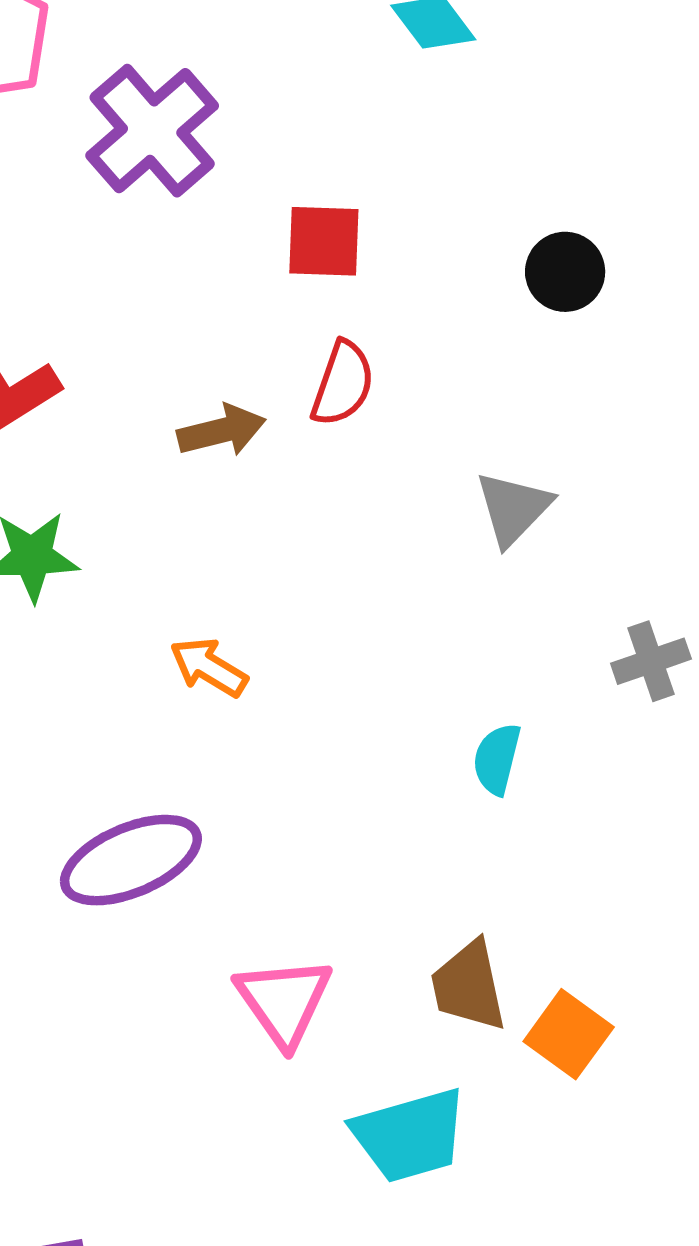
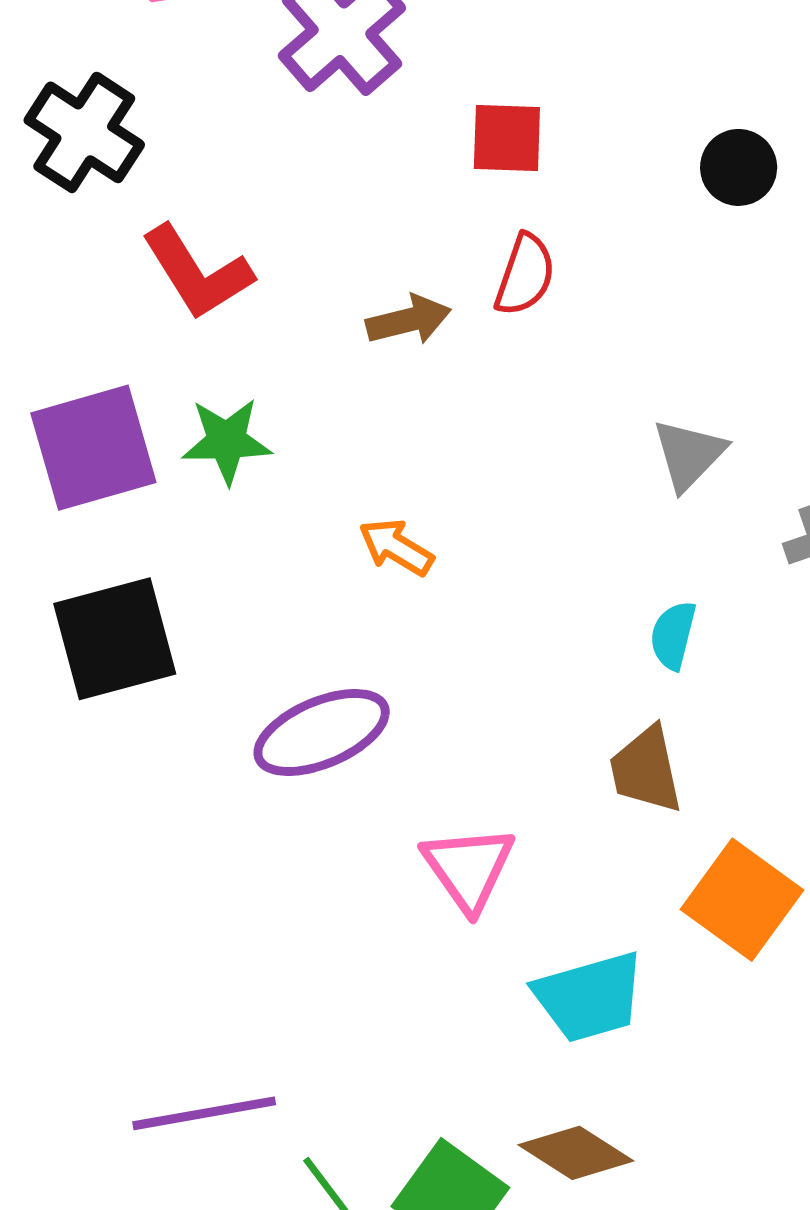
gray triangle: (513, 508) -> (689, 454), moved
brown trapezoid: (469, 986) -> (646, 770), moved
orange square: (569, 1034) -> (742, 900), size x1.4

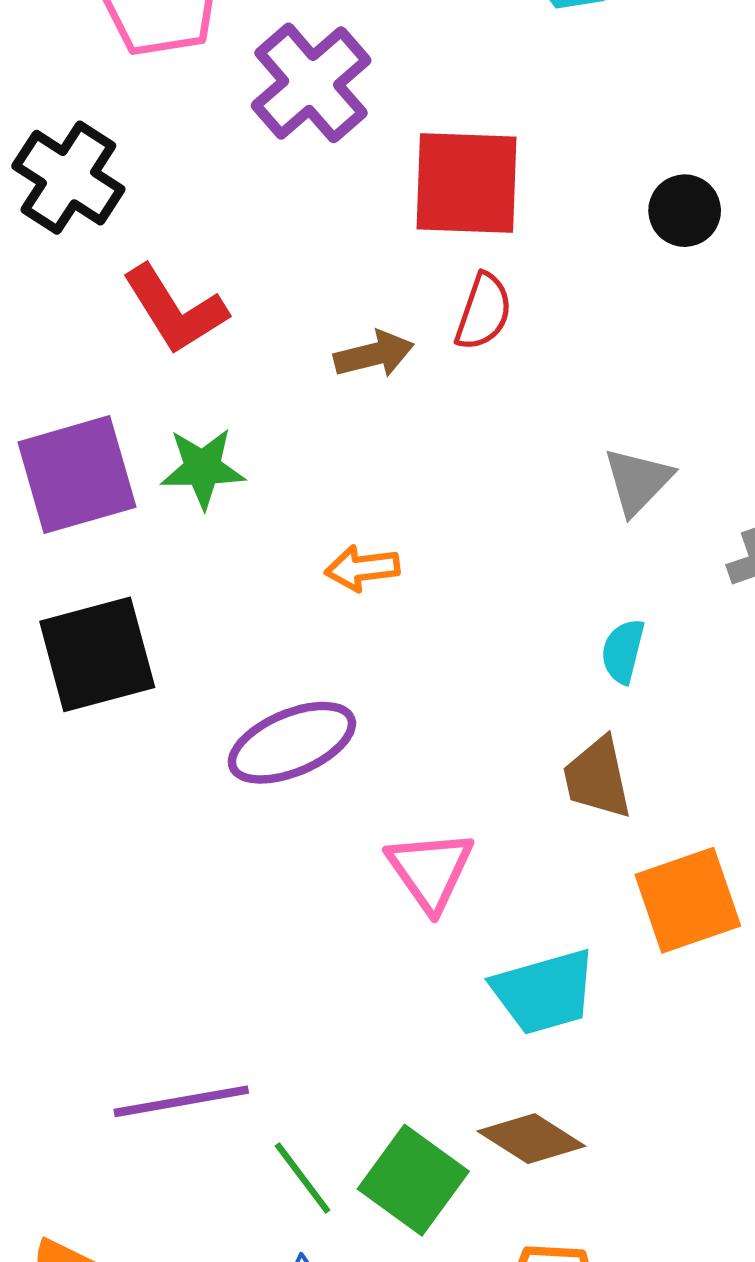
red square: (507, 138) -> (466, 183), size x1.6
orange arrow: (396, 547) -> (362, 568), turned -38
orange square: (742, 900) -> (688, 900), turned 35

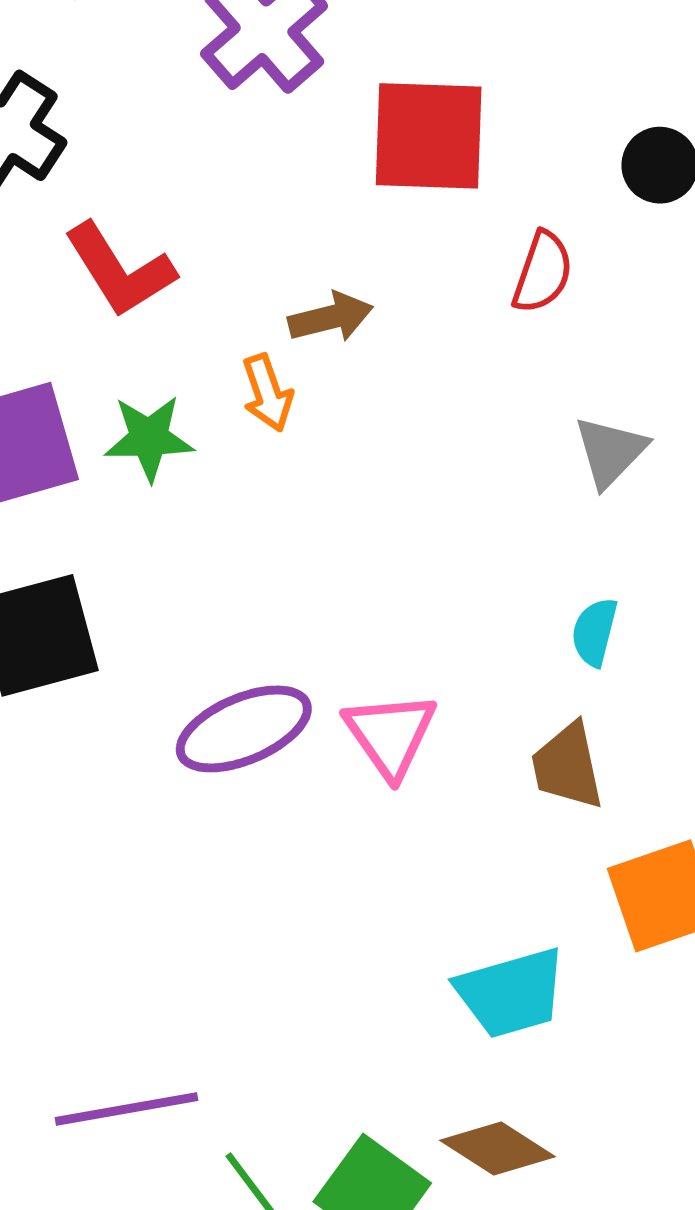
red semicircle: (483, 312) -> (543, 272), moved
orange arrow: (362, 568) -> (267, 393), moved, turned -102
pink triangle: (430, 870) -> (390, 735), moved

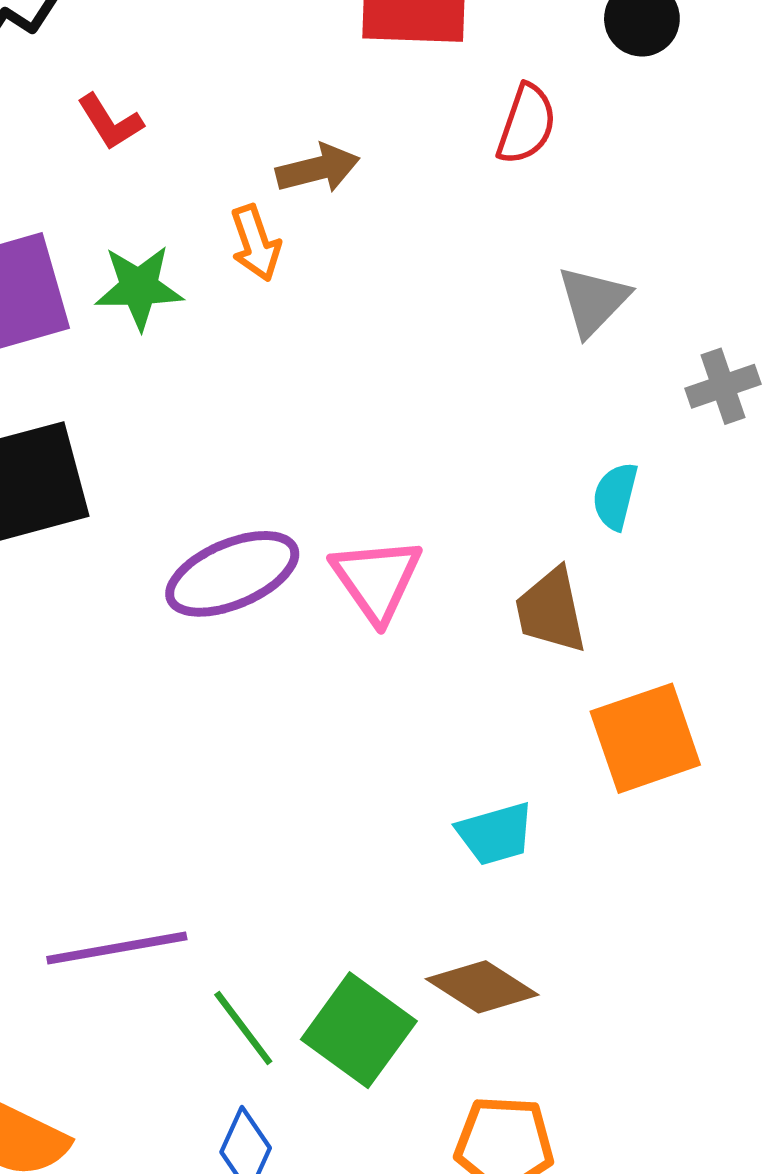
red L-shape: (120, 270) -> (110, 122), size x0.6
cyan semicircle: (594, 632) -> (615, 496), moved
cyan trapezoid: (511, 993) -> (495, 834), size x0.7

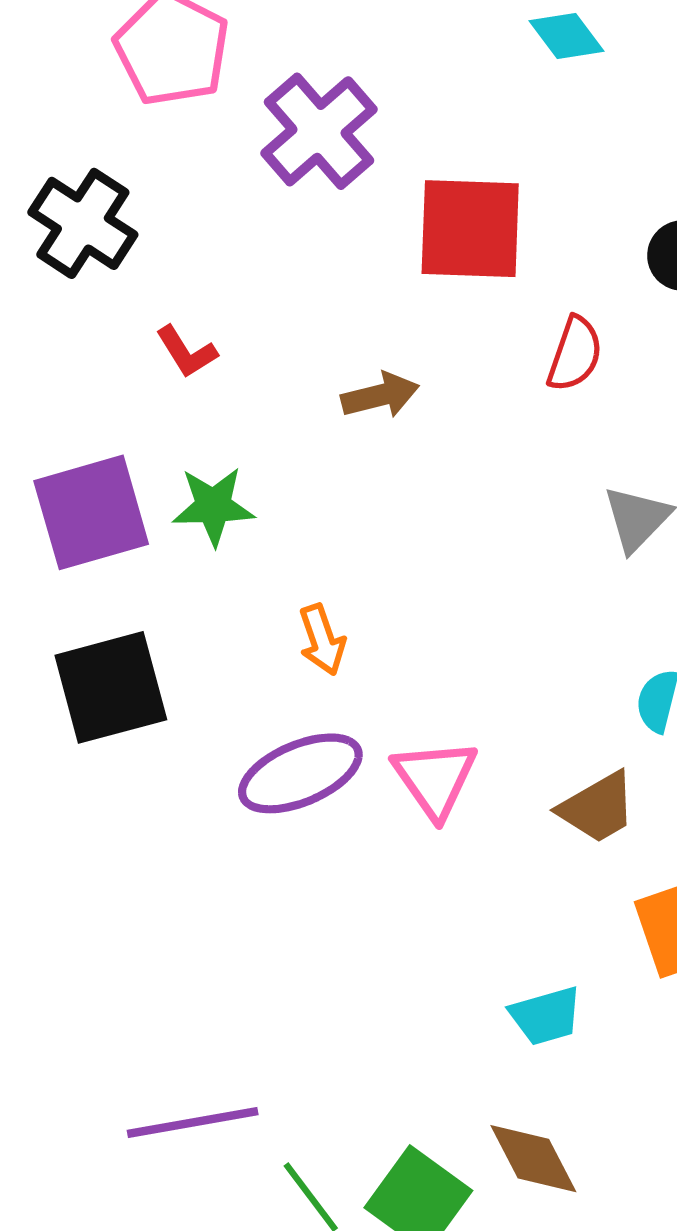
orange arrow: (256, 243) -> (322, 640), moved
brown trapezoid: (551, 611) -> (598, 808), turned -108
brown diamond: (482, 987) -> (533, 1159), turned 30

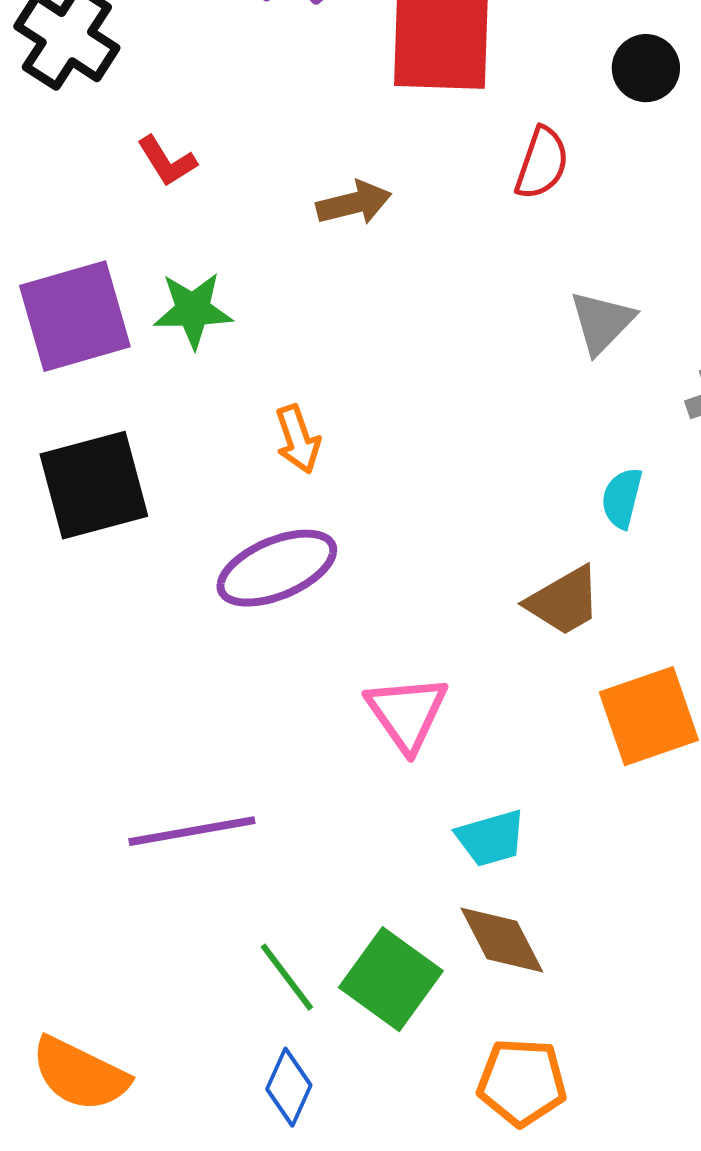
pink triangle: (435, 779) -> (407, 713), moved
cyan trapezoid: (546, 1016) -> (491, 838), moved
purple line: (193, 1122) -> (192, 831), moved

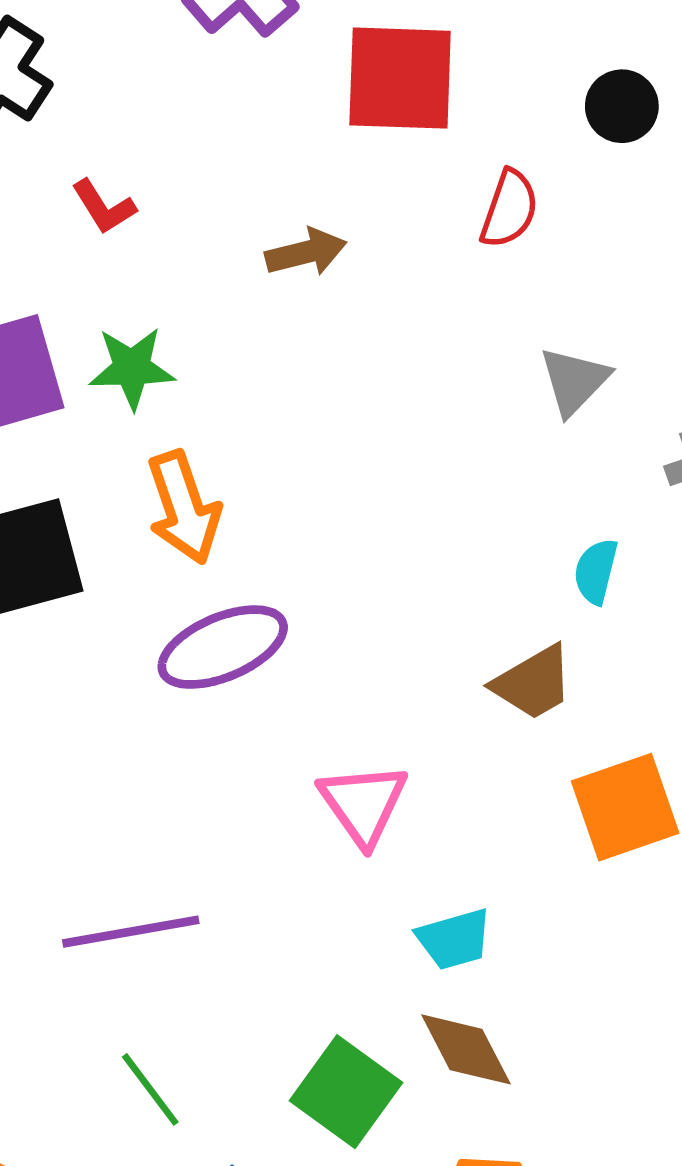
orange arrow: (298, 439) -> (184, 508), moved, size x1.5
green line: (287, 977) -> (150, 1089), moved

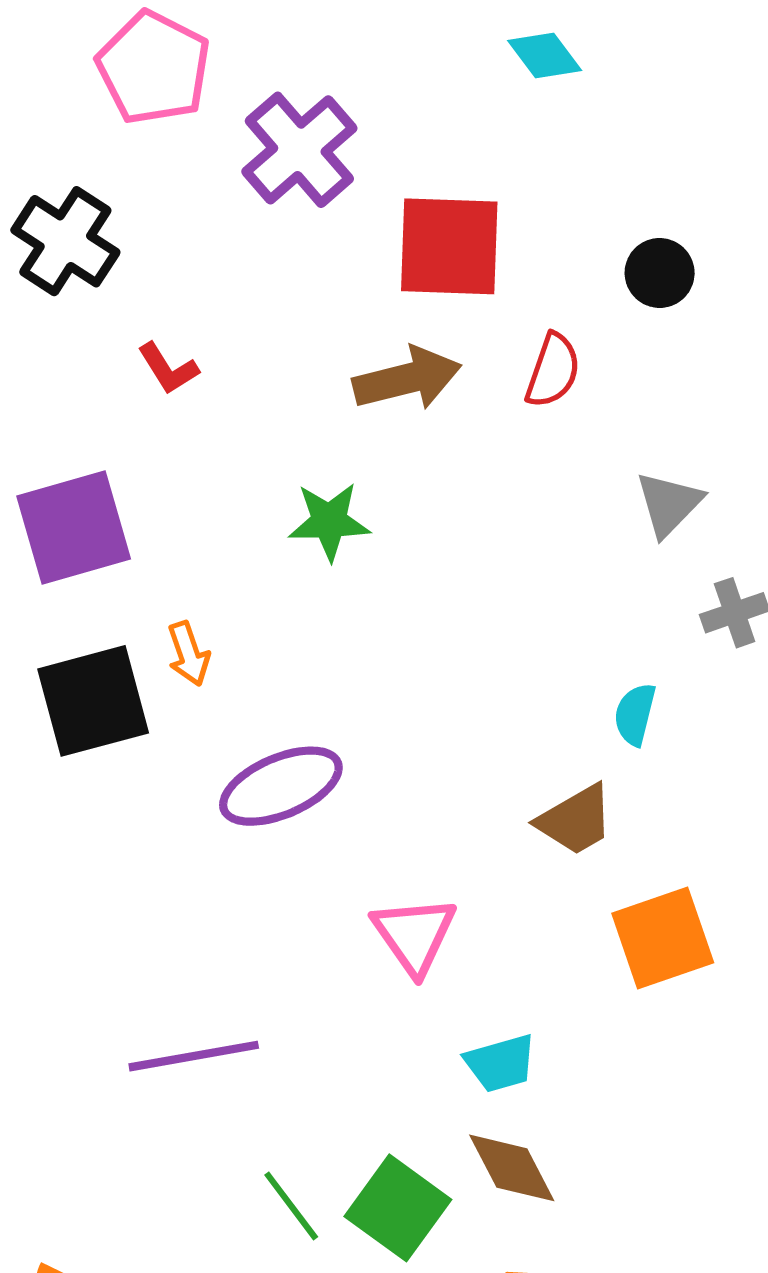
brown arrow: (306, 252) -> (407, 379), moved, size x1.4
green star: (132, 368) -> (329, 521), moved
gray triangle: (574, 381) -> (669, 504), moved
orange arrow: (184, 508) -> (189, 654), moved, size x0.6
green line: (150, 1089) -> (291, 1206), moved

